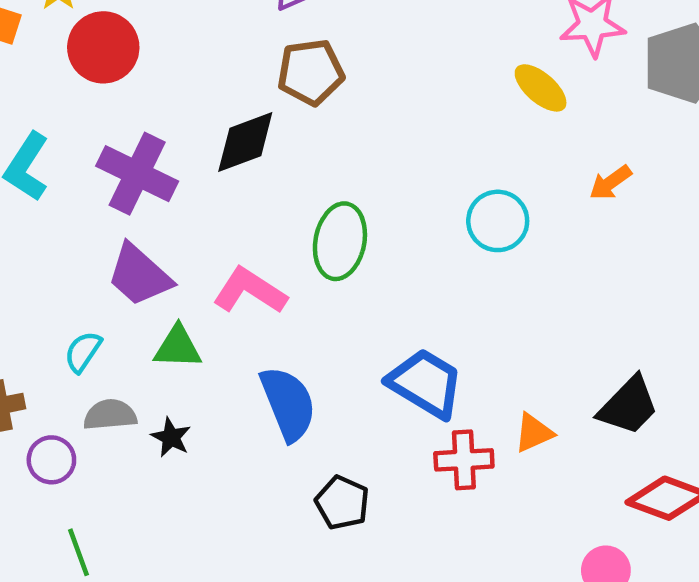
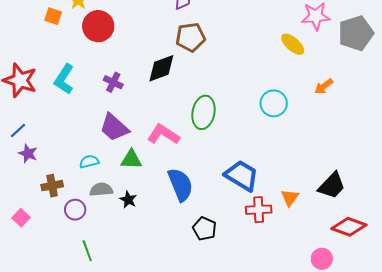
purple cross: (137, 174) -> (113, 82), size x0.6
cyan semicircle: (83, 352) -> (89, 162), turned 42
orange triangle: (534, 433) -> (290, 198), turned -30

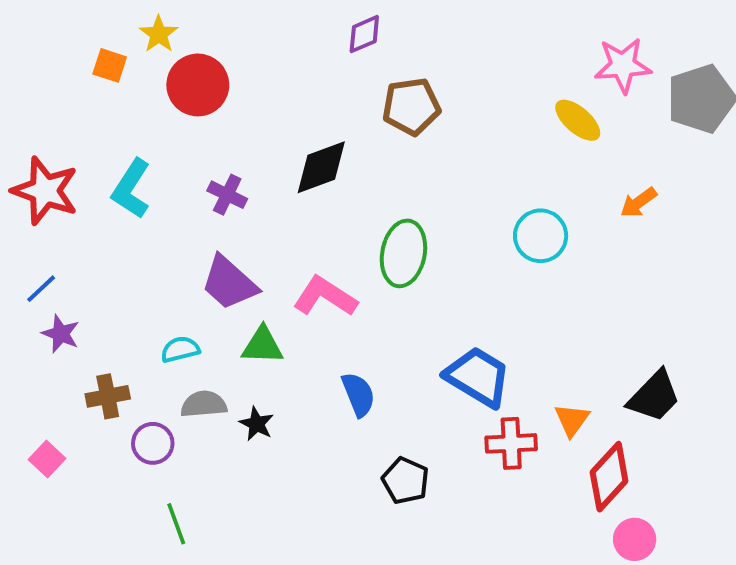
brown pentagon: (190, 37) -> (411, 107), moved
blue semicircle: (180, 185) -> (358, 394), size x0.7
red diamond: (349, 227) -> (609, 477), moved, turned -68

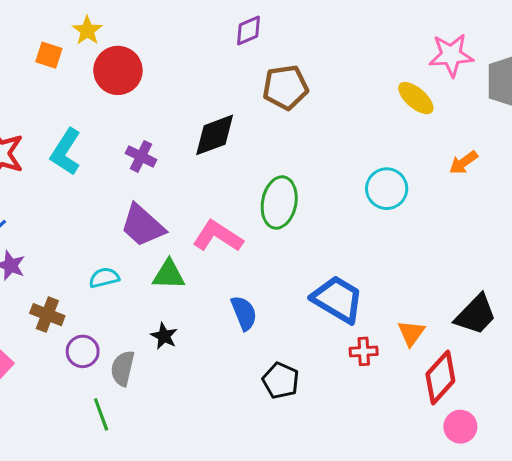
brown cross: (108, 396) -> (47, 315), turned 32
gray semicircle: (204, 404) -> (123, 368), moved, turned -72
red cross: (511, 443) -> (364, 351), size x0.7

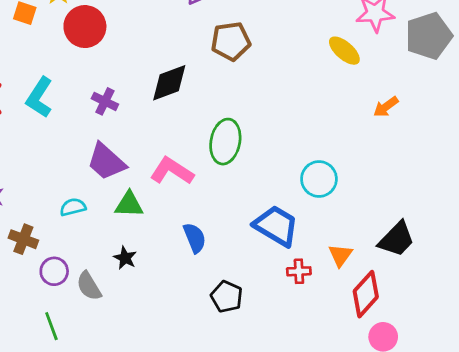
cyan circle: (387, 189) -> (319, 179), moved
gray semicircle: (123, 368) -> (89, 286), turned -44
green line: (101, 414) -> (51, 326), moved

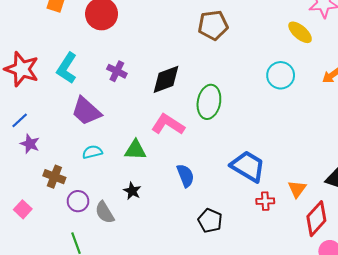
black diamond: (169, 83) -> (166, 79), moved
purple trapezoid: (106, 162) -> (86, 111), moved
cyan circle: (319, 179) -> (281, 75), moved

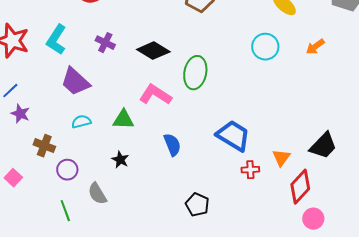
black diamond: (166, 79) -> (153, 51), turned 52
gray semicircle: (105, 212) -> (97, 194), moved
black pentagon: (210, 221) -> (197, 205), moved

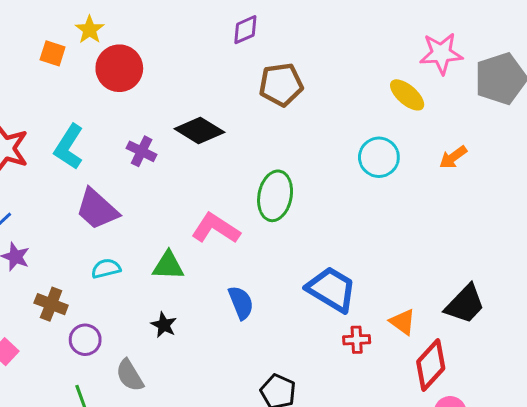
black diamond: (153, 51) -> (199, 131), moved
orange triangle: (281, 158) -> (403, 322), turned -30

